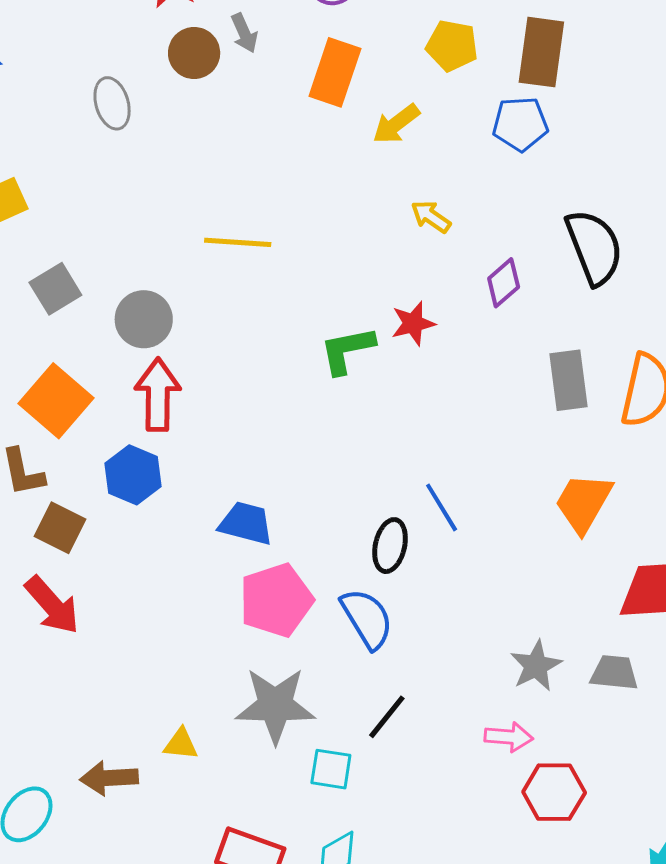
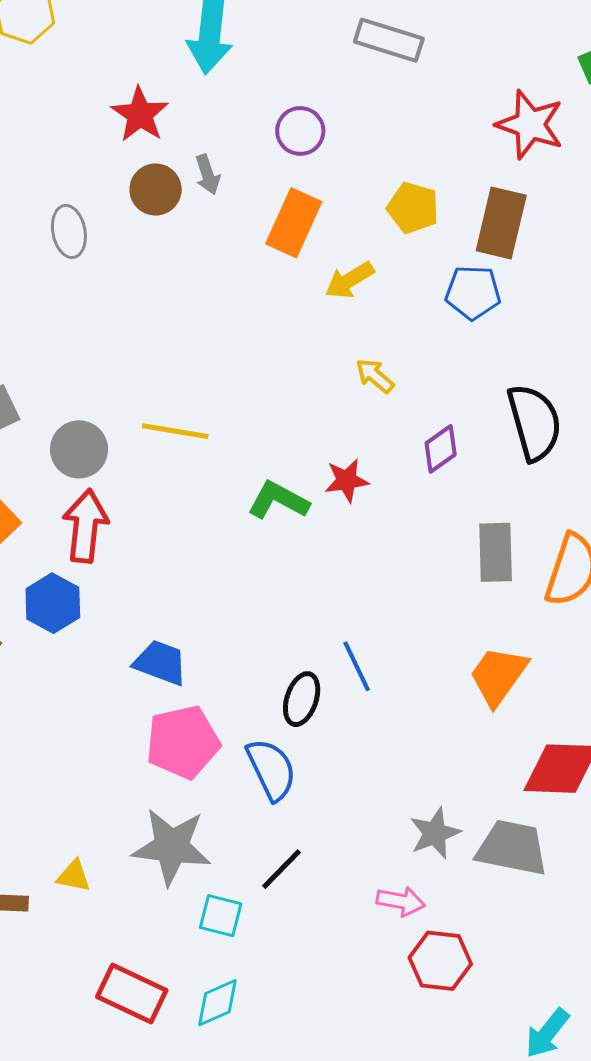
yellow line: (238, 242) -> (175, 431), moved
green L-shape: (347, 350) -> (278, 500), turned 34
gray trapezoid: (614, 673) -> (512, 848), size x1.5

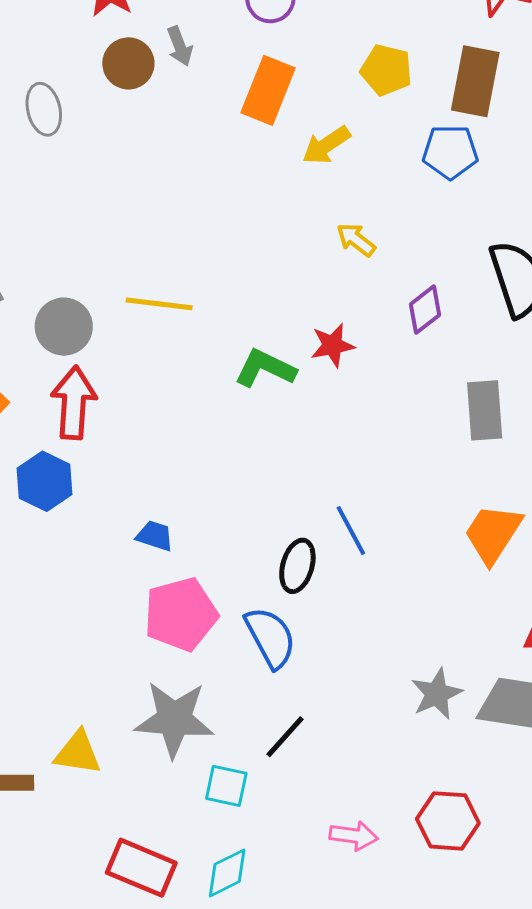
blue trapezoid: (160, 663) -> (155, 536), size x0.7
yellow triangle: (74, 876) -> (78, 753), size x1.4
pink arrow: (401, 901) -> (354, 836), moved

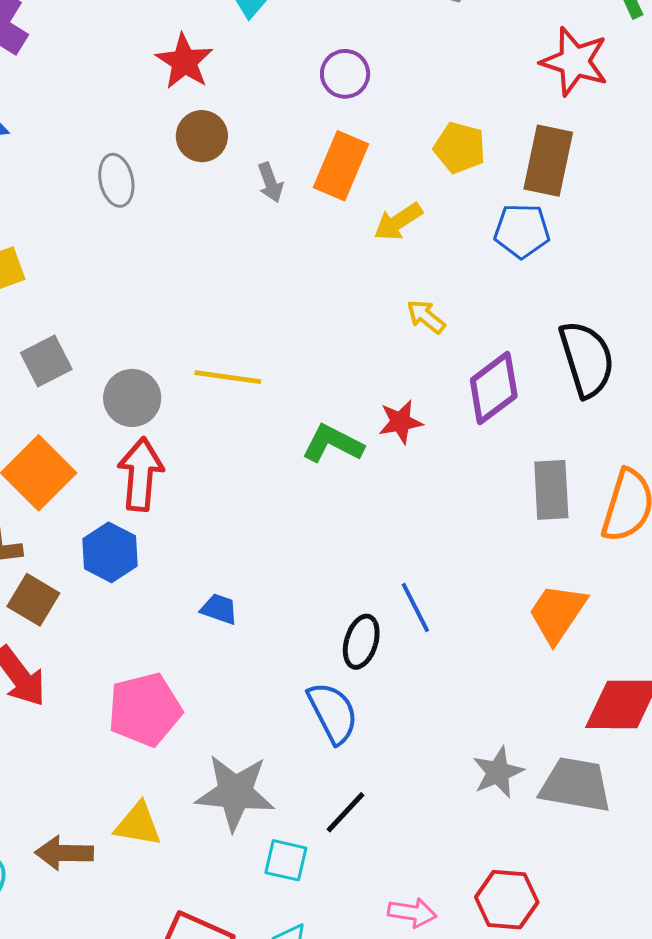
gray arrow: (180, 46) -> (270, 182), moved
purple diamond: (425, 310) -> (494, 388), size x1.5
pink pentagon: (181, 614) -> (145, 710), moved

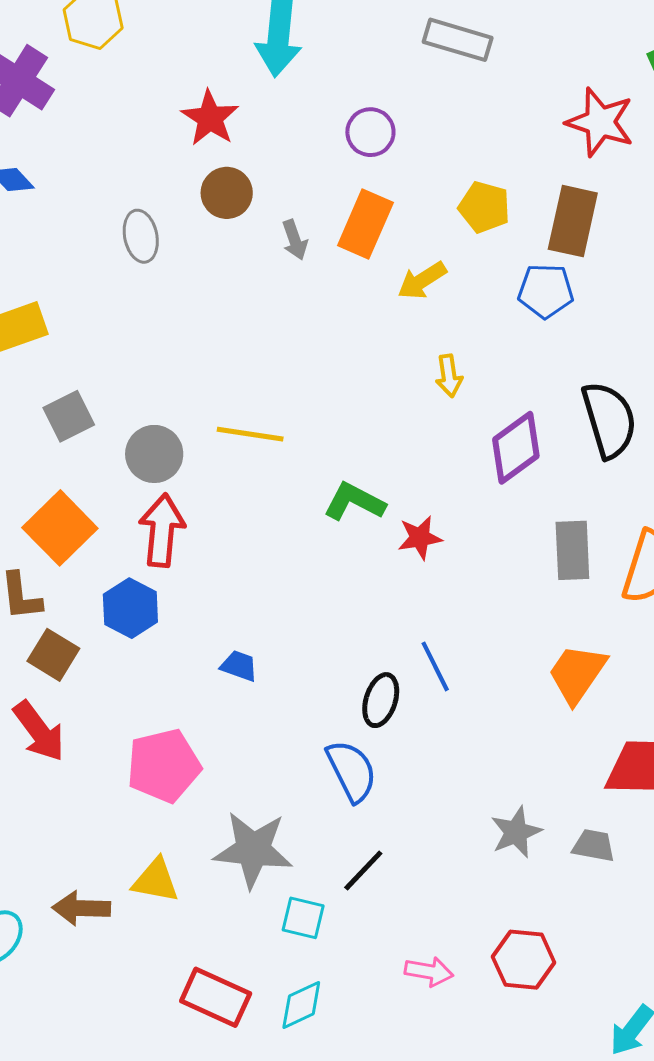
yellow arrow: (426, 317) -> (449, 376), turned -138
red star: (401, 422) -> (420, 538), moved
gray trapezoid: (576, 785) -> (594, 846), size x0.6

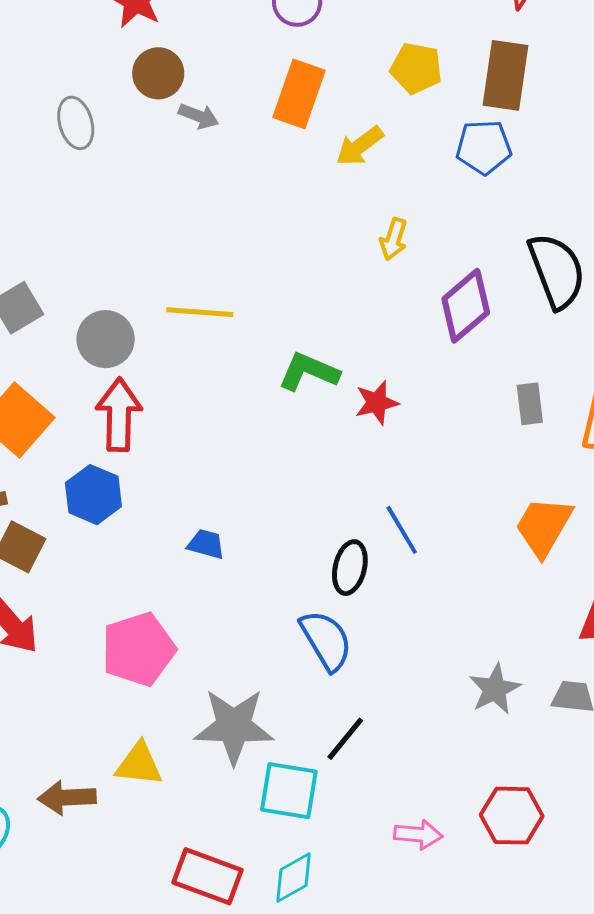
gray arrow: (295, 240) -> (199, 116), moved, turned -45
yellow arrow: (449, 376) -> (394, 239), turned 30
gray rectangle: (572, 550) -> (530, 404), size x0.7
cyan square: (303, 918) -> (289, 791), size x1.4

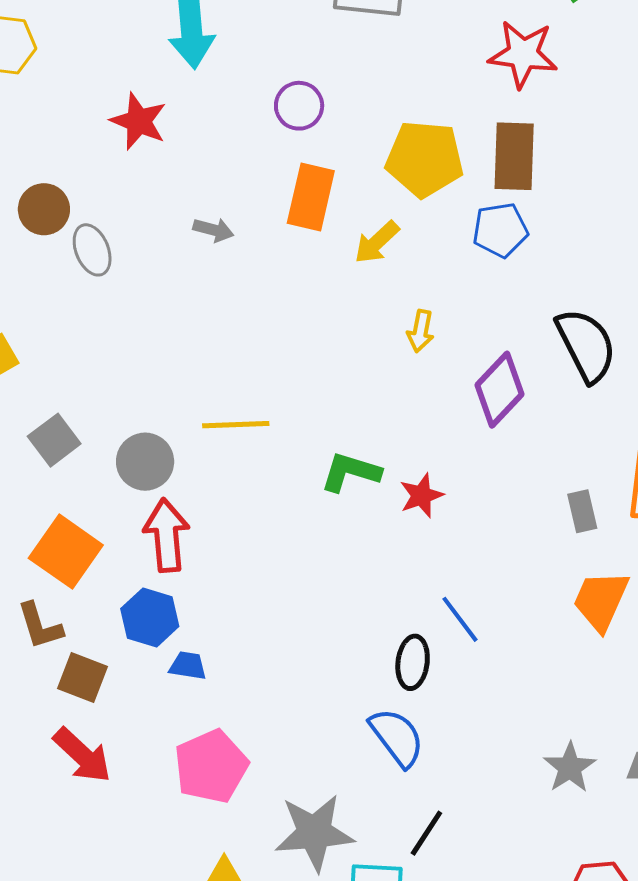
yellow pentagon: (416, 68) -> (425, 159), size x1.5
brown circle: (158, 73) -> (44, 209), moved
gray rectangle: (530, 404) -> (582, 511), moved
blue trapezoid: (206, 544) -> (188, 666), moved

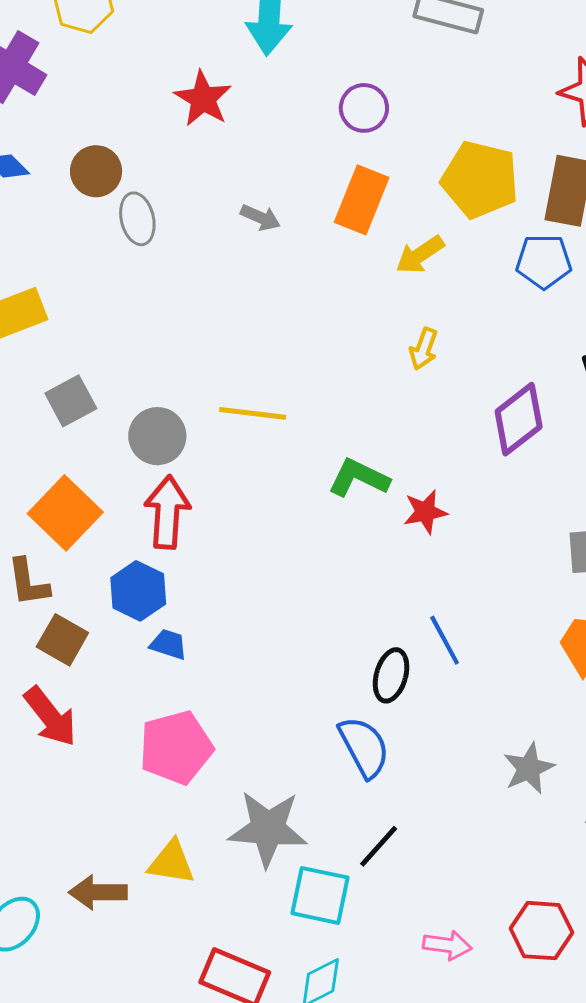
yellow arrow: (421, 331) -> (424, 349), moved
gray star: (570, 767) -> (529, 768), moved

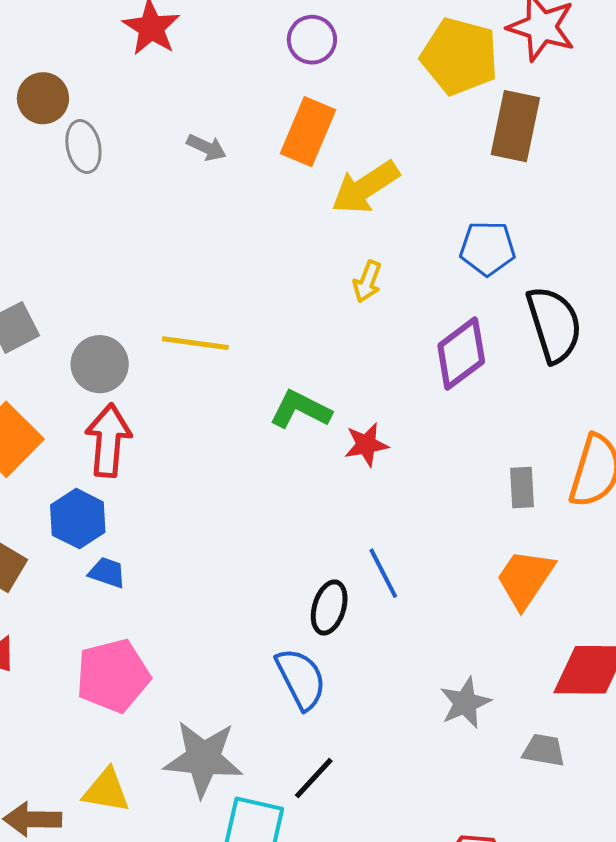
yellow pentagon: (480, 180) -> (460, 56), moved
yellow arrow: (420, 255) -> (365, 187), size x1.4
blue pentagon: (544, 261) -> (487, 248), moved

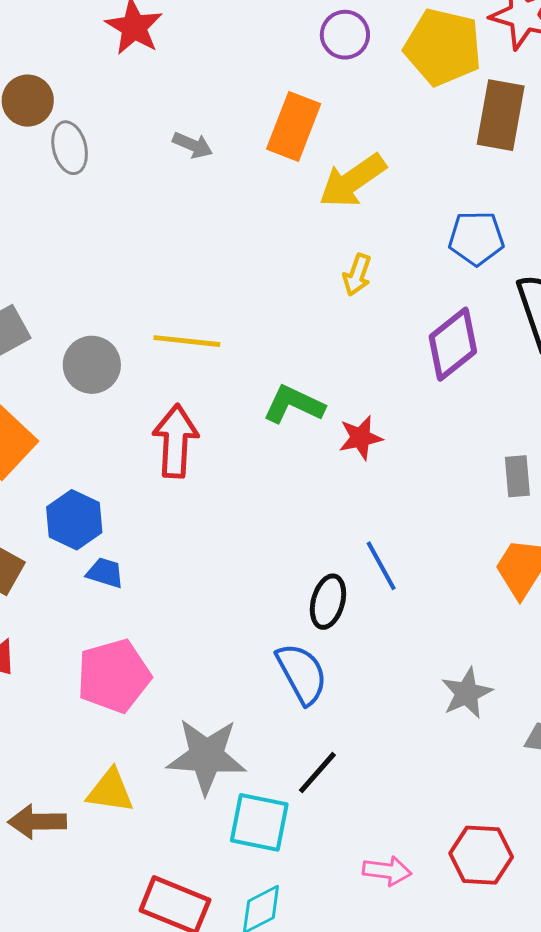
purple circle: (312, 40) -> (345, 35), moved
red arrow: (108, 440) -> (176, 441), moved

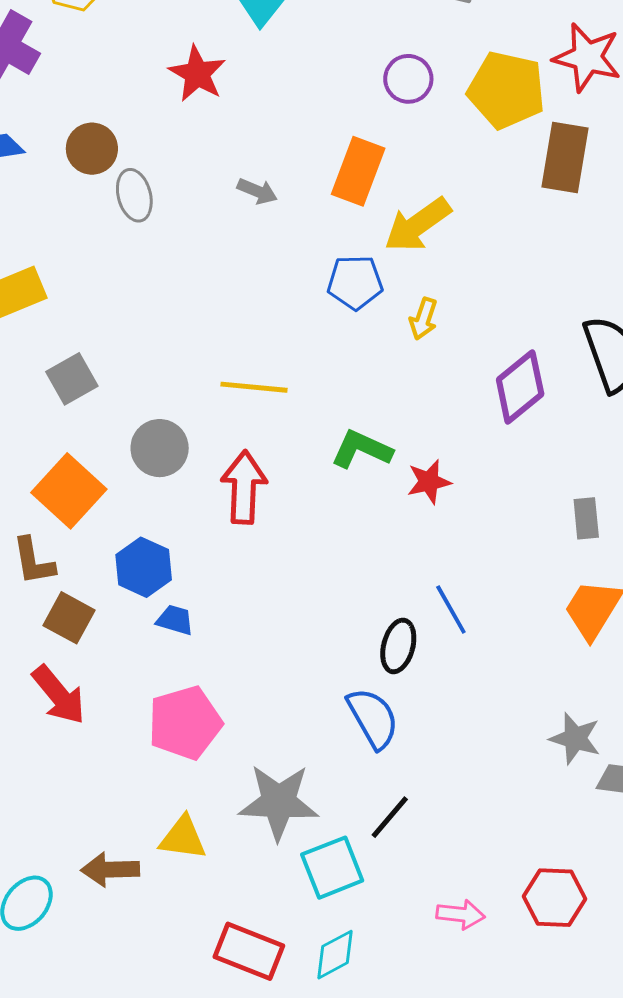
blue pentagon: (476, 238) -> (355, 282), moved
gray circle: (92, 365) -> (160, 448), moved
gray star: (467, 693) -> (575, 738), moved, turned -30
cyan square: (259, 822) -> (332, 868), turned -32

